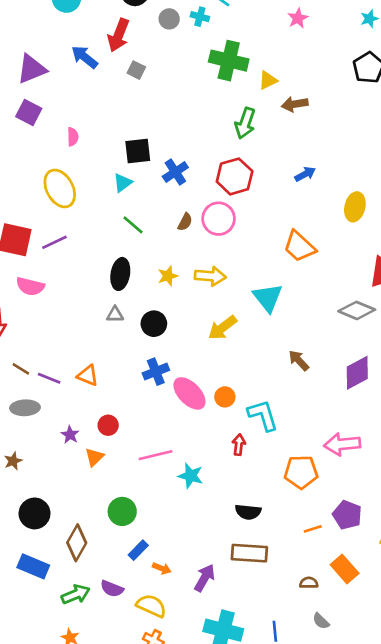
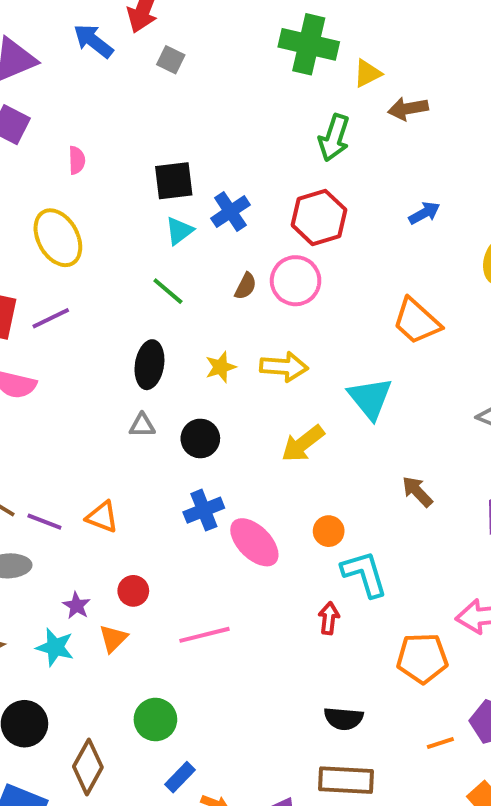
cyan triangle: (123, 183) -> (179, 231), moved
orange circle: (225, 397) -> (329, 531), moved
cyan star: (191, 476) -> (55, 647), moved

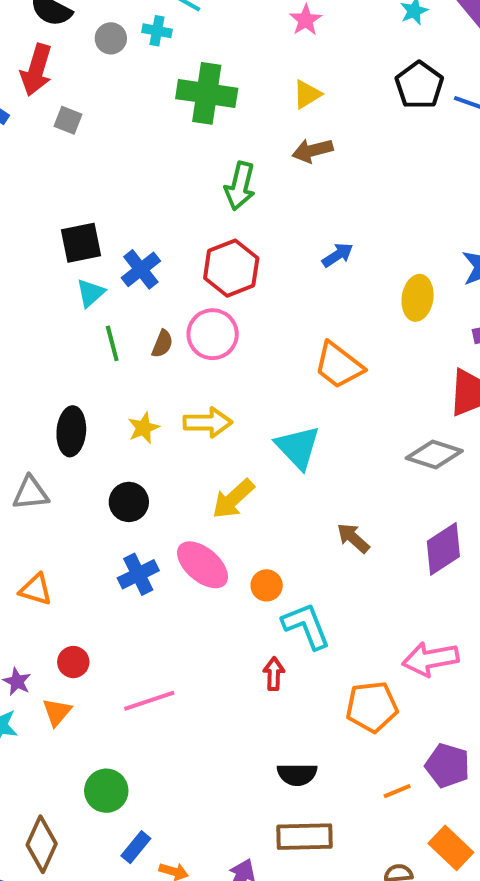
yellow triangle: (367, 73) -> (307, 94), moved
green line: (168, 291) -> (112, 343), moved, turned 40
gray triangle: (142, 425) -> (31, 493), moved, size x1.4
pink ellipse: (254, 542) -> (203, 565), moved

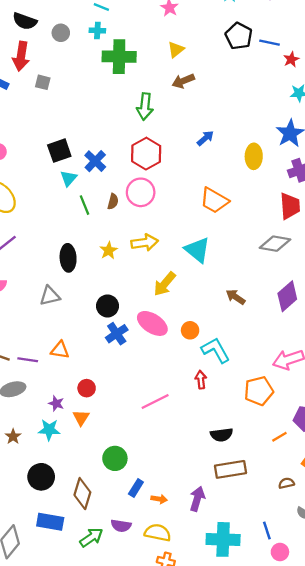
cyan cross: (157, 31) -> (97, 31), moved
black circle: (129, 502) -> (107, 306), moved
pink line: (149, 701) -> (155, 402), moved

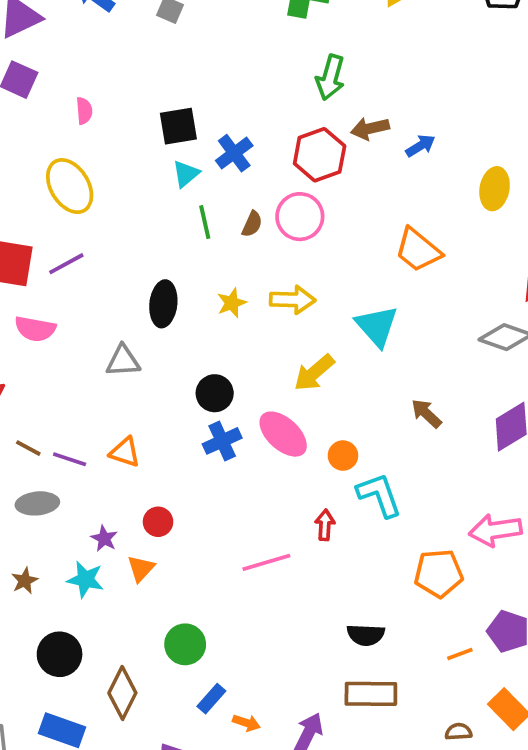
brown arrow: (183, 81) -> (370, 128), moved
red arrow: (201, 380) -> (325, 525), moved

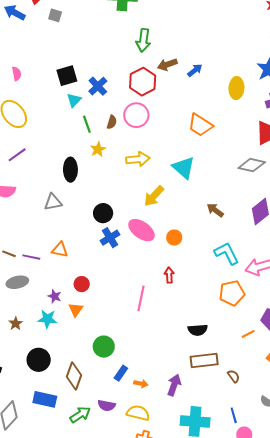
yellow star: (232, 303) -> (98, 149), moved
cyan L-shape: (379, 495) -> (227, 253), moved
pink line: (266, 562) -> (141, 298), turned -55
brown semicircle: (458, 732) -> (234, 376), moved, turned 64

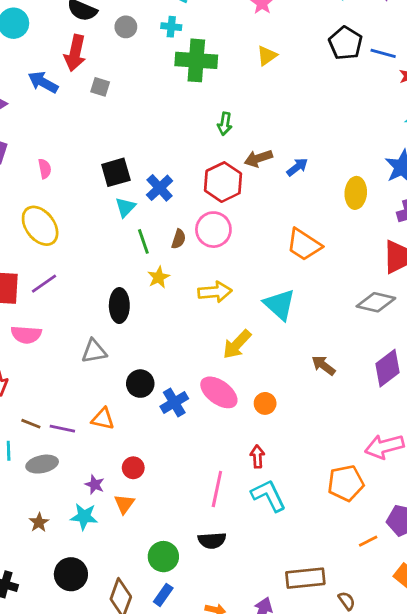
green arrow: (143, 40) -> (225, 124), size x0.7
black circle: (103, 213) -> (140, 384), moved
cyan L-shape: (227, 253) -> (269, 495), moved
black semicircle: (198, 330) -> (212, 540), moved
blue rectangle: (121, 373) -> (163, 595), moved

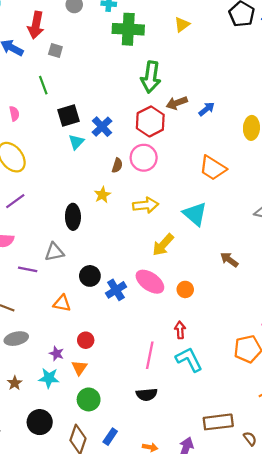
green arrow: (225, 124) -> (151, 77), size x1.8
green line: (143, 241) -> (43, 85), moved
purple line: (62, 429) -> (28, 269), moved
green circle: (163, 557) -> (89, 399), moved

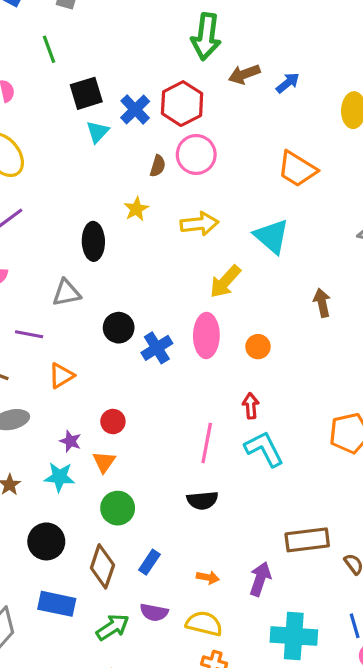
red hexagon: (150, 121) -> (182, 104), moved
brown arrow: (229, 260) -> (322, 303), turned 42
purple line: (28, 269) -> (29, 334), moved
pink ellipse: (150, 282) -> (206, 335), turned 56
orange triangle: (62, 303) -> (61, 376), moved, turned -42

